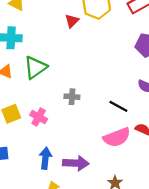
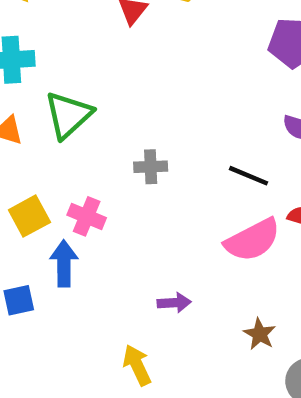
blue arrow: (45, 158) -> (64, 263), moved
purple arrow: (76, 163) -> (174, 303), size x0.6

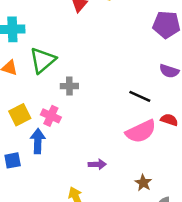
gray cross: (151, 167) -> (69, 86), moved

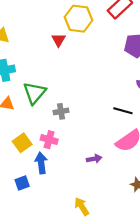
purple arrow: (97, 164) -> (94, 159), moved

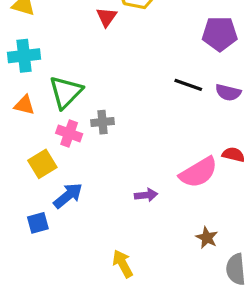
black line: (123, 111) -> (188, 85), moved
pink cross: (49, 140) -> (69, 133), moved
blue arrow: (41, 163) -> (68, 196), turned 54

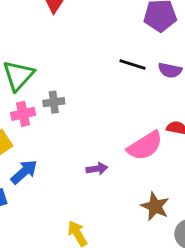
pink cross: (69, 133) -> (23, 114), turned -30
brown star: (207, 238) -> (155, 206), size x1.4

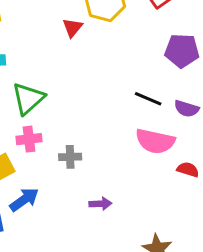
gray cross: (54, 102) -> (70, 157), moved
pink semicircle: (145, 146) -> (155, 141), moved, turned 39

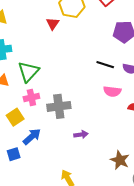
pink semicircle: (155, 141) -> (112, 91), size x0.7
gray cross: (70, 157) -> (59, 106), size x1.6

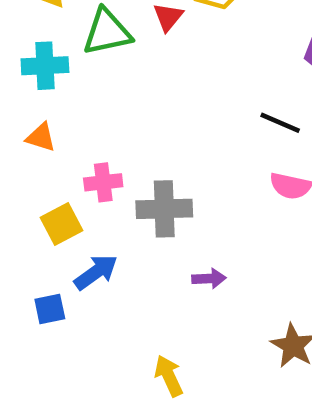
green triangle: (28, 72) -> (107, 32), moved, turned 30

